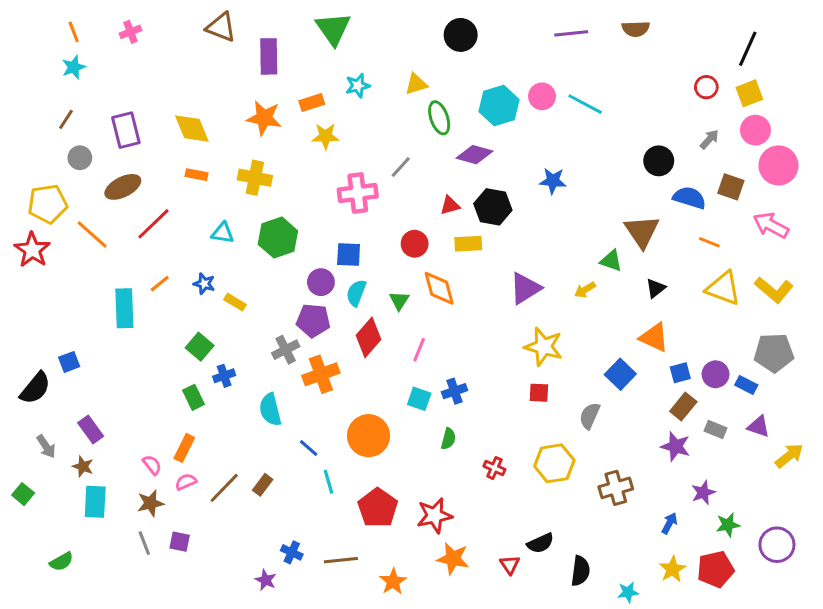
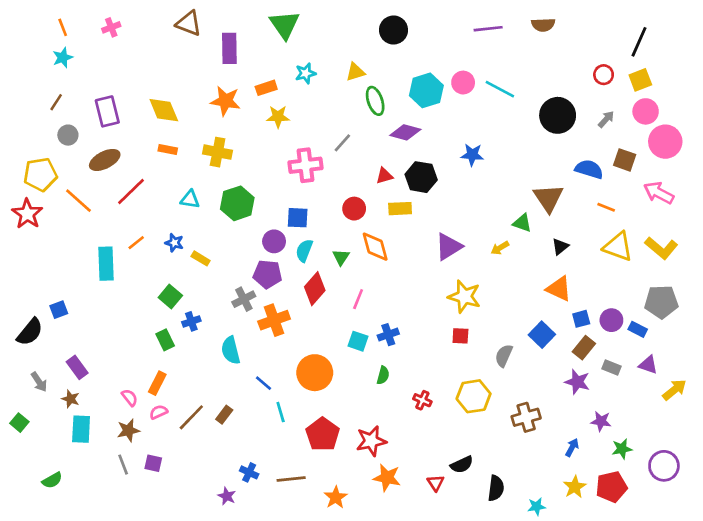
black circle: (659, 161) -> (558, 115), moved, size x1.4
blue square: (620, 374) -> (542, 335), moved
purple star: (703, 492) -> (601, 421), turned 30

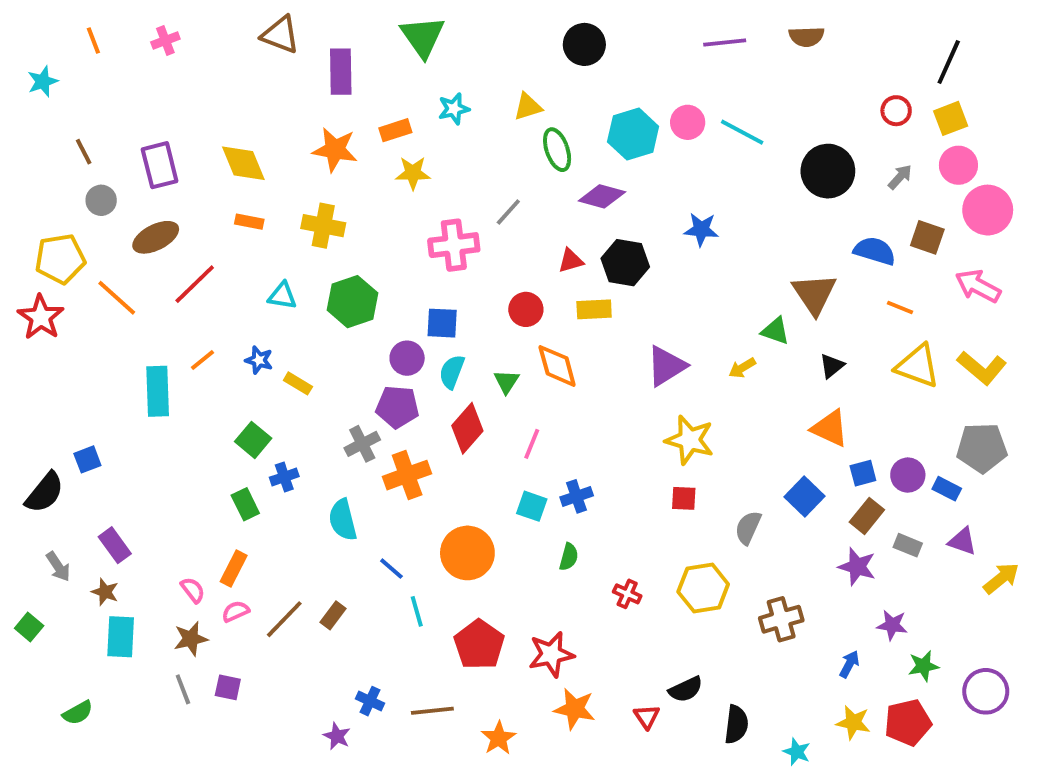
cyan star: (63, 58) -> (43, 81), moved
brown line: (56, 102) -> (84, 152), turned -60
yellow star: (575, 487) -> (853, 722), turned -30
cyan star: (537, 507) -> (797, 752), turned 30

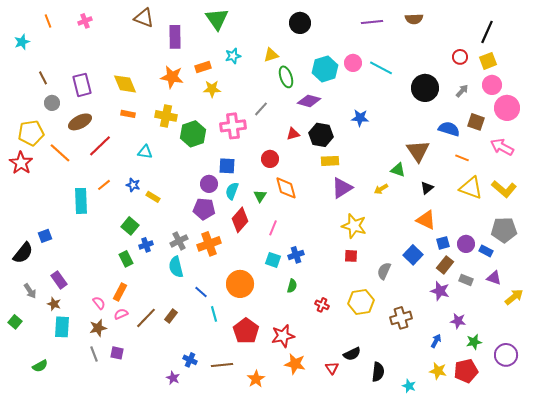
green hexagon: (352, 302) -> (193, 134), moved
yellow rectangle: (594, 309) -> (330, 161), moved
gray cross: (362, 444) -> (179, 241), moved

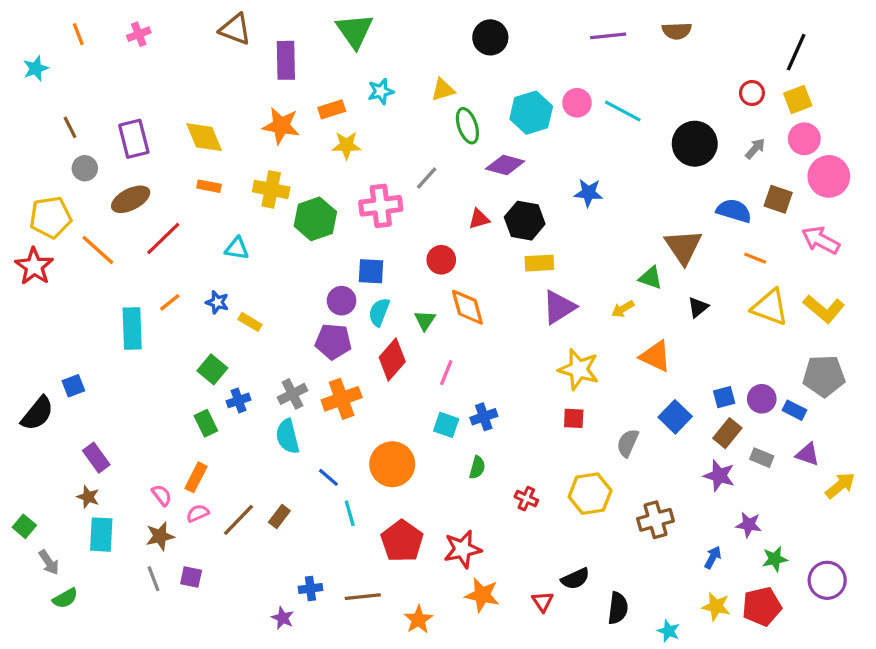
orange triangle: (426, 220) -> (655, 356), moved
gray arrow: (30, 291) -> (49, 562), moved
blue cross: (190, 360) -> (310, 588), turned -32

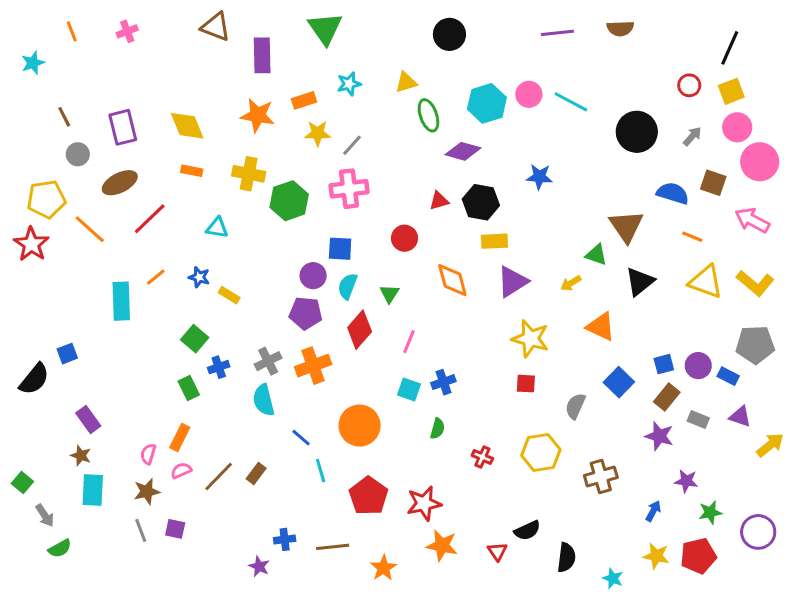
gray line: (427, 178) -> (352, 145), moved
orange diamond: (467, 307) -> (452, 280), moved
black triangle: (698, 307) -> (640, 282), size x1.5
pink semicircle: (162, 495) -> (148, 454), turned -126

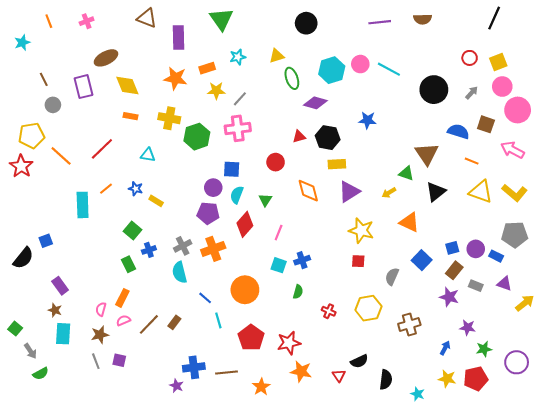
black line: (730, 48) -> (494, 18), moved
brown ellipse: (120, 183) -> (106, 58), moved
blue cross: (285, 539) -> (194, 367), size x1.5

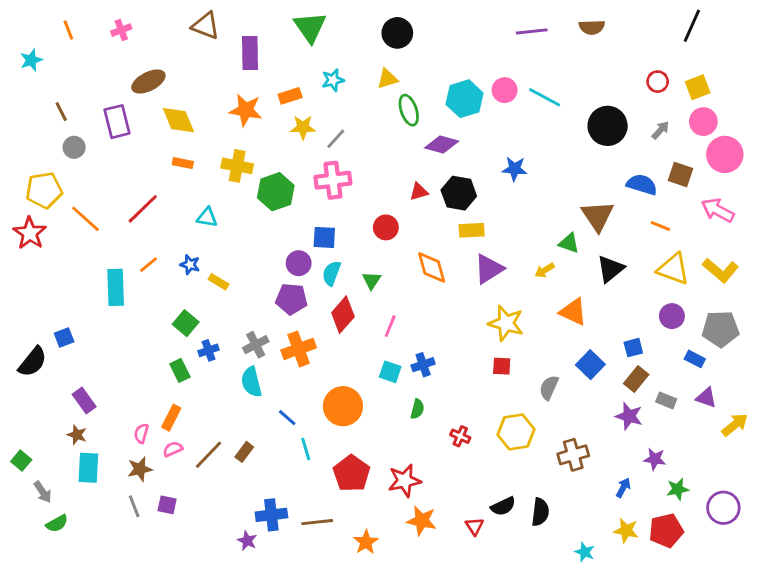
black circle: (306, 23) -> (397, 33), moved
purple circle: (476, 249) -> (672, 316), moved
black semicircle: (386, 380) -> (540, 512), moved

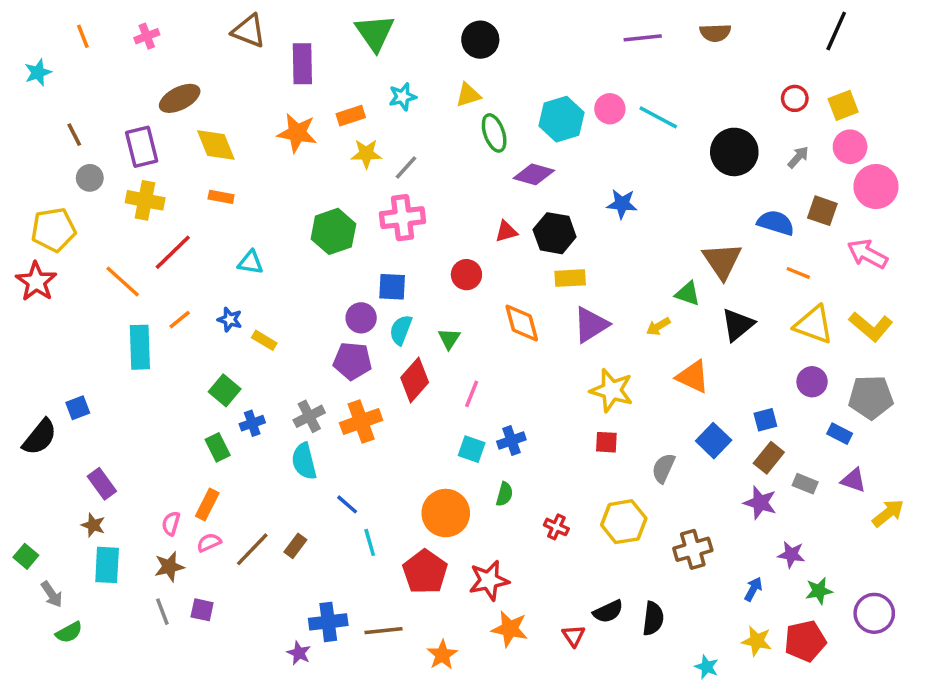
yellow cross: (237, 166) -> (145, 200), moved
orange line: (86, 219) -> (123, 282), moved
orange circle: (343, 406) -> (446, 513), moved

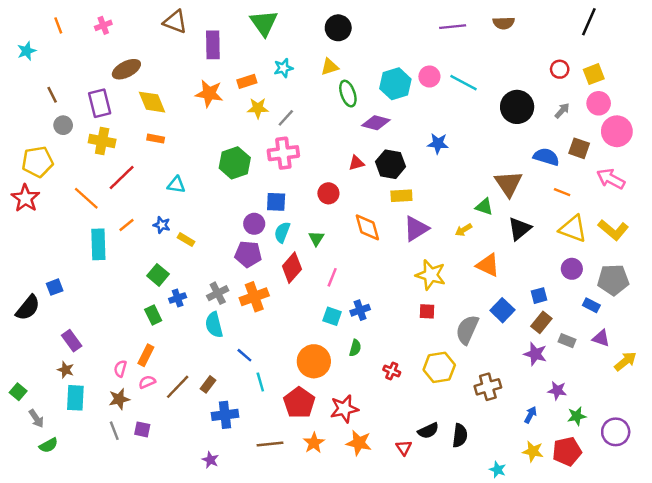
gray semicircle: (663, 468) -> (467, 330), size x1.4
blue cross: (328, 622) -> (225, 415), moved
orange star: (442, 655) -> (314, 443), moved

